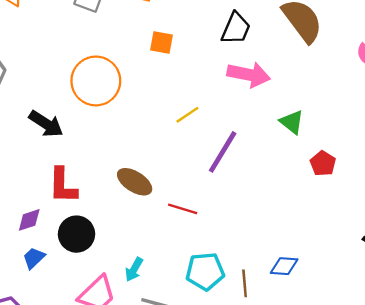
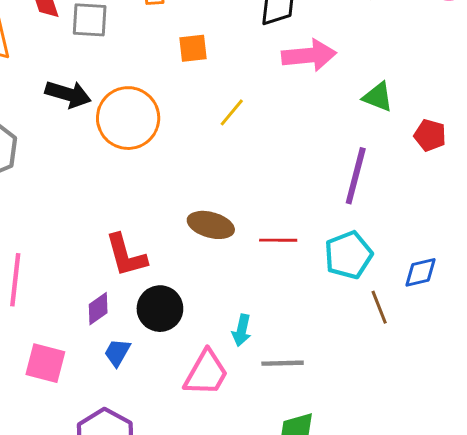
yellow line: (187, 115) -> (232, 112), moved
black arrow: (46, 124) -> (68, 94), moved
purple line: (223, 152) -> (356, 176), moved
cyan pentagon: (205, 271) -> (348, 255), moved

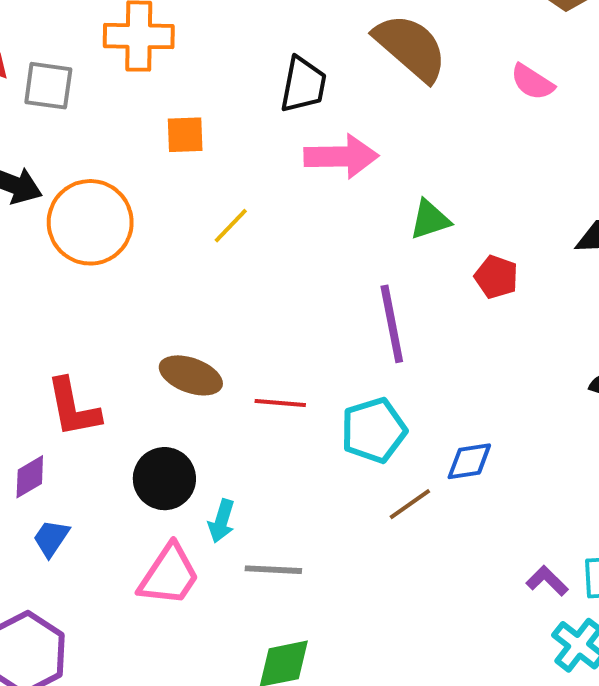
green triangle: (378, 97) -> (430, 220), turned -44
purple line: (356, 176) -> (392, 324), turned -30
brown line: (379, 307) -> (410, 504), turned 72
black circle: (160, 309) -> (164, 479), moved

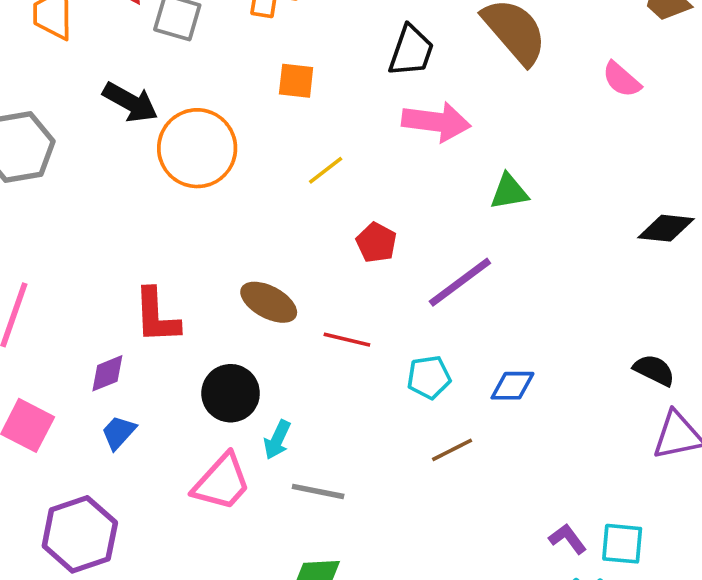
red pentagon: (496, 277) -> (376, 243), moved
purple line: (392, 324) -> (460, 282), turned 56
cyan pentagon: (374, 430) -> (429, 377), size x0.7
blue diamond: (469, 461) -> (512, 386), moved

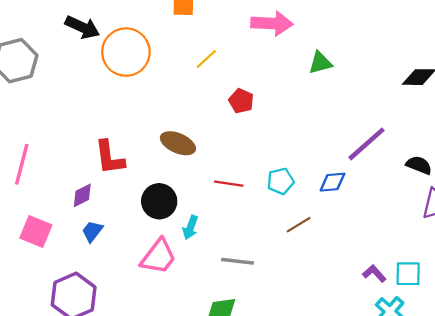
purple line: (460, 282) -> (366, 144), moved
red line: (347, 340) -> (229, 184), moved
gray line: (318, 491) -> (237, 261), moved

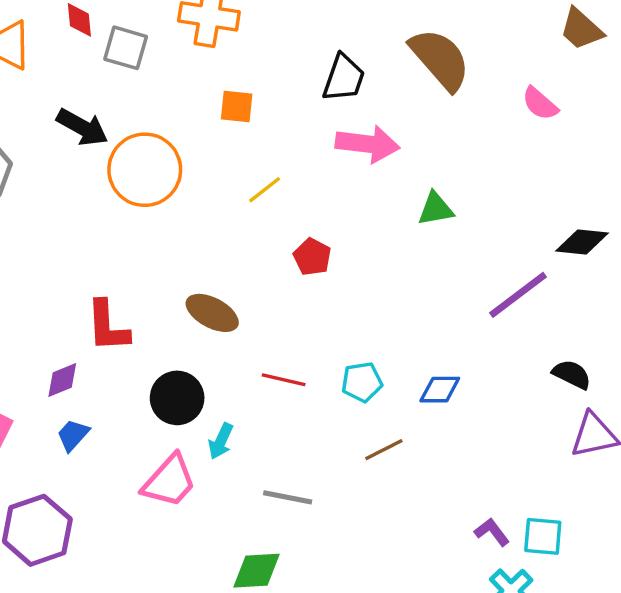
purple line: (366, 144) -> (518, 295), moved

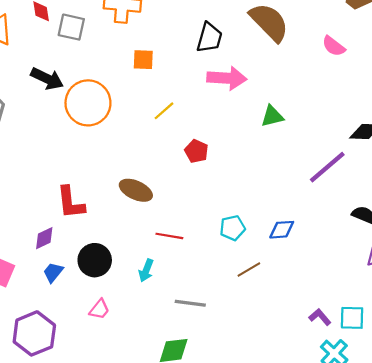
red line: (284, 380) -> (169, 236), moved
black circle: (177, 398) -> (95, 260), moved
pink trapezoid: (169, 481) -> (99, 309), moved, size x0.6

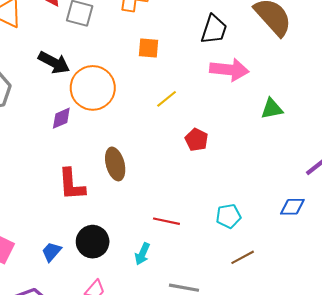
brown ellipse: (136, 190) -> (115, 164), moved, turned 48
blue diamond: (282, 230) -> (292, 207), moved
purple diamond: (44, 238) -> (61, 118), moved

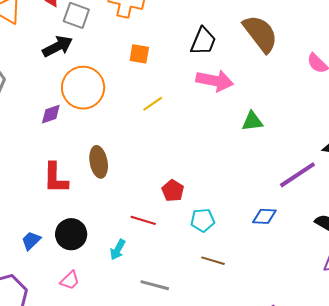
black arrow: (54, 63) -> (58, 46), moved, turned -60
red pentagon: (197, 140) -> (173, 191), moved
brown line: (243, 257) -> (213, 261), turned 40

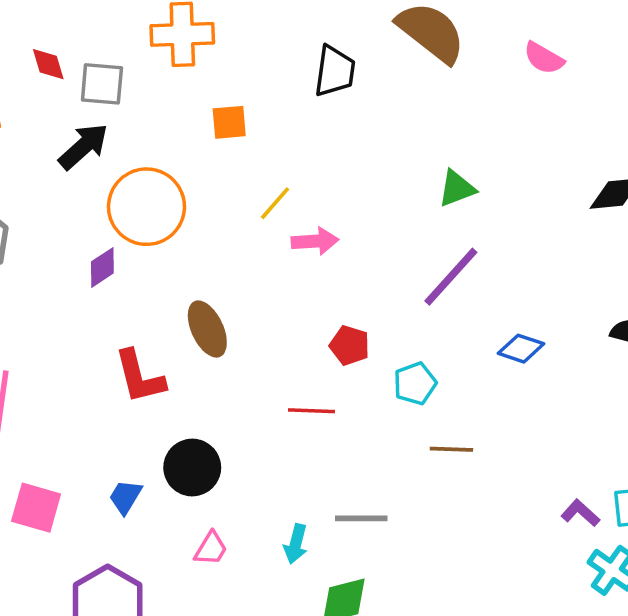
pink arrow: (215, 81) -> (315, 241), moved, size x0.7
purple line: (297, 175) -> (451, 277), moved
blue diamond: (264, 216) -> (521, 349), turned 30
cyan arrow: (118, 250) -> (296, 544), moved

